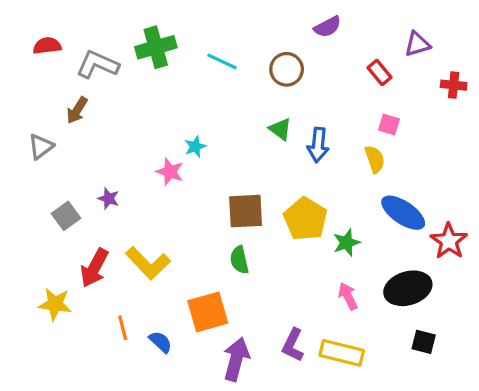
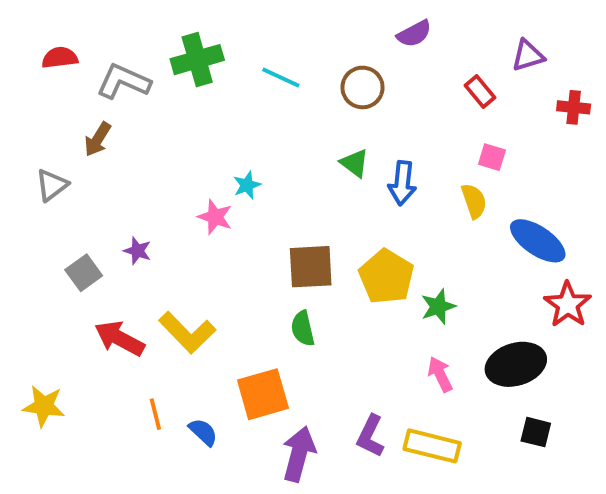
blue ellipse: (403, 213) -> (538, 241), moved
red arrow: (94, 268) -> (120, 338), turned 90
yellow star: (55, 304) -> (44, 406), moved

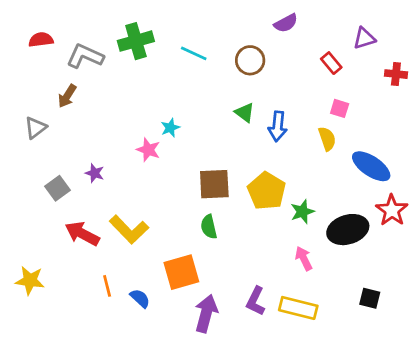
black ellipse: (516, 364) -> (348, 230), moved

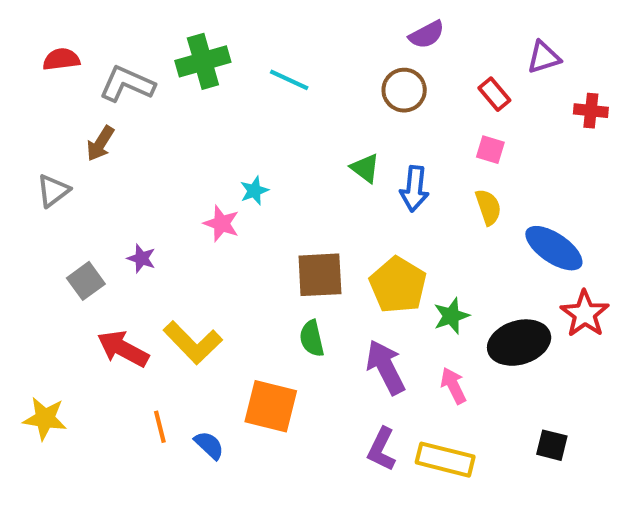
brown circle: (250, 60) -> (404, 90), moved
pink square: (340, 108) -> (490, 150), moved
orange square: (181, 272) -> (271, 406), turned 30
purple arrow: (206, 313) -> (386, 367), moved, turned -42

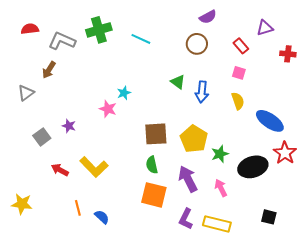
red arrow: (123, 349) -> (60, 170), size x0.7
orange square: (271, 406) -> (154, 195), moved

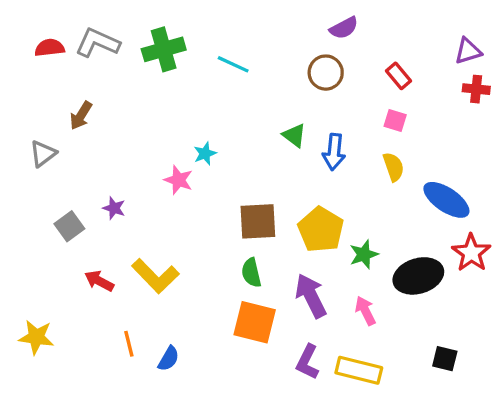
purple triangle: (265, 28) -> (468, 51), moved
gray L-shape: (62, 41) -> (97, 43), moved
blue semicircle: (102, 217) -> (169, 359), turned 77

